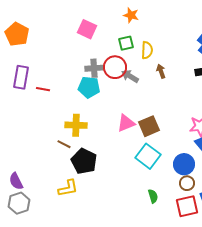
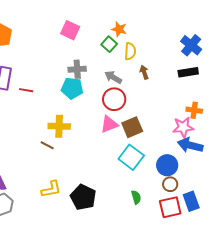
orange star: (131, 15) -> (119, 29), moved
green square: (126, 43) -> (109, 44), turned -35
red circle: (115, 67) -> (114, 99), moved
black pentagon: (84, 161) -> (83, 197), moved

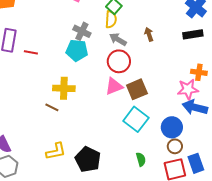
yellow semicircle: (130, 51) -> (111, 19), moved
gray cross: (77, 69) -> (82, 31), turned 30

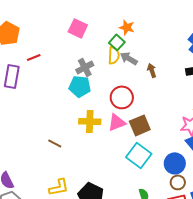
gray cross: (82, 31) -> (85, 67), turned 36
gray arrow: (118, 39) -> (129, 58), moved
red line: (31, 52) -> (34, 57), moved, turned -32
yellow cross: (64, 88) -> (90, 121), moved

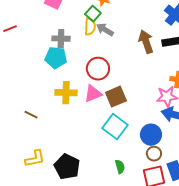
gray cross: (85, 67) -> (61, 39), turned 30
brown arrow: (152, 70) -> (146, 42), moved, size x1.6

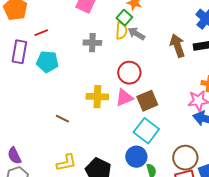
cyan pentagon: (56, 58) -> (47, 62), moved
blue circle: (151, 135) -> (136, 157), moved
brown circle: (154, 154) -> (185, 158), size x1.6

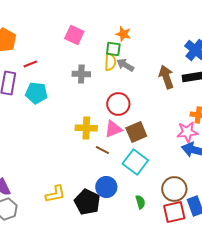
green square: (124, 18) -> (113, 49), turned -35
brown line: (62, 119) -> (102, 150), moved
blue circle: (136, 157) -> (106, 187), moved

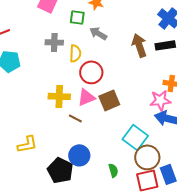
green square: (113, 49) -> (77, 17), moved
yellow semicircle: (110, 62) -> (75, 53), moved
cyan square: (135, 162) -> (135, 137), moved
yellow L-shape: (55, 194) -> (27, 144), moved

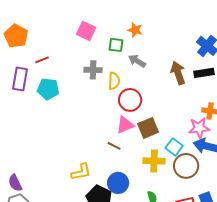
yellow cross: (59, 96) -> (154, 161), moved
cyan square: (135, 137) -> (174, 147), moved, size x0.7
yellow L-shape: (27, 144) -> (81, 172), moved
brown circle: (147, 157) -> (186, 166), moved

